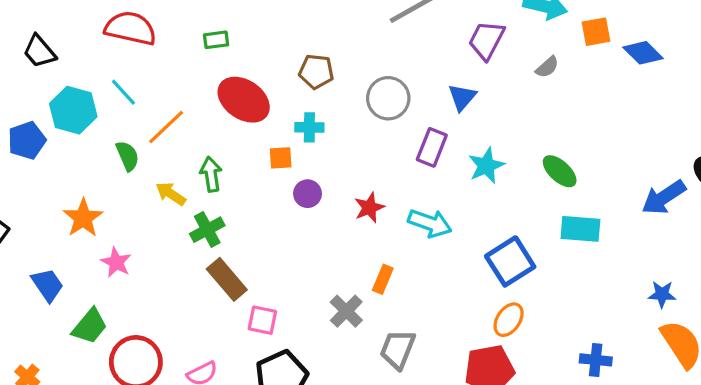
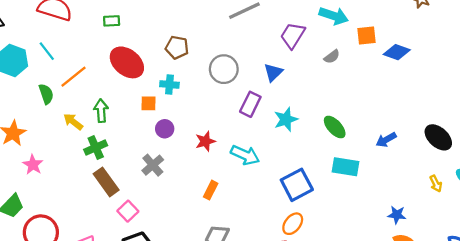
blue diamond: (643, 53) -> (397, 52), turned -30
blue arrow: (664, 197) -> (386, 140), moved, size x0.7
gray cross: (346, 311) -> (153, 165), moved
pink square: (262, 320) -> (128, 211), turned 30

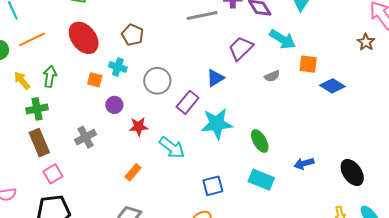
gray circle: (224, 69) -> (157, 81), moved
cyan star: (286, 119) -> (217, 124), size x1.4
purple circle: (165, 129) -> (114, 105), moved
blue square: (297, 185) -> (213, 186), size x0.7

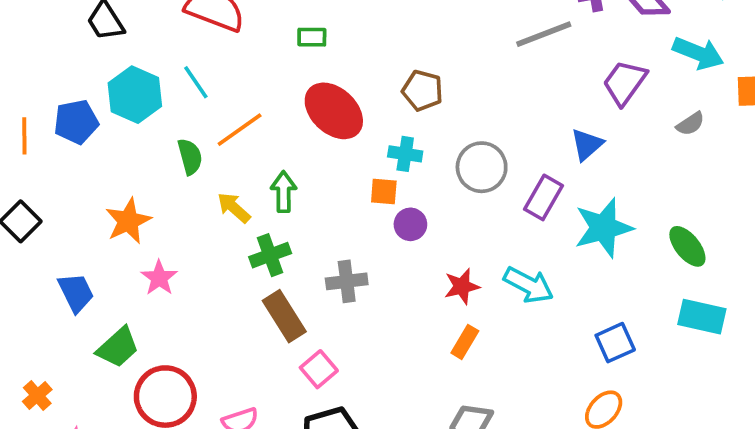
orange square: (95, 80) -> (384, 192), moved
red star: (139, 127) -> (462, 286), moved
gray cross: (86, 137) -> (347, 281), moved, turned 30

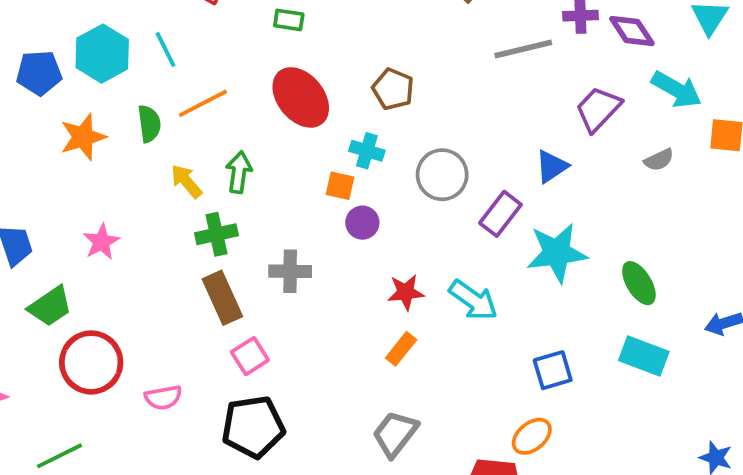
orange star: (128, 221) -> (83, 137), moved

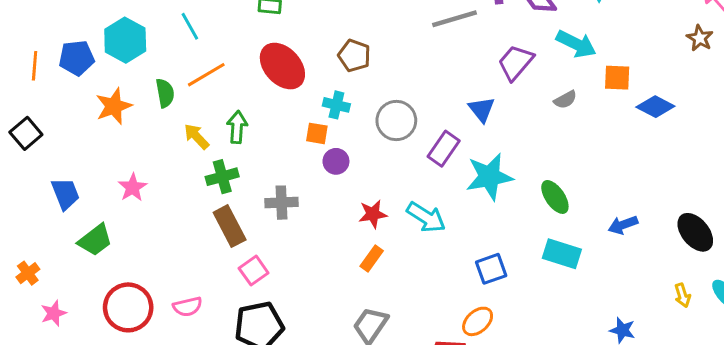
cyan line: (165, 49) -> (190, 26), moved
blue triangle: (552, 166) -> (482, 109), turned -32
red circle: (91, 362) -> (128, 307), moved

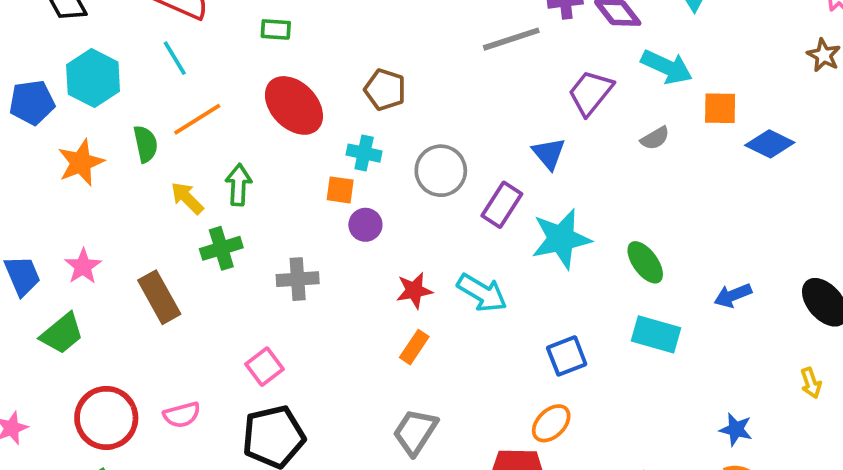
pink star: (133, 187) -> (83, 266), moved
brown rectangle: (230, 226) -> (159, 297), moved

